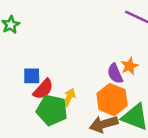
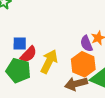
yellow arrow: (69, 97) -> (49, 62), size x1.6
green pentagon: (52, 110) -> (18, 70), moved

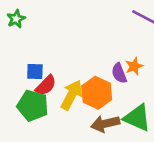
orange hexagon: (83, 64) -> (97, 93), moved

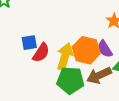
purple semicircle: (119, 73) -> (105, 49), moved
green pentagon: (33, 106) -> (70, 80), moved

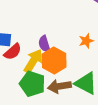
purple semicircle: (105, 49) -> (44, 44), moved

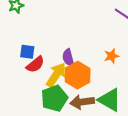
green pentagon: (32, 84) -> (54, 98), turned 30

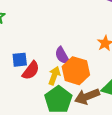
yellow arrow: (56, 75) -> (54, 76), size x0.7

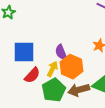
blue square: (20, 60) -> (24, 52), size x1.6
red semicircle: (31, 70) -> (32, 75), moved

